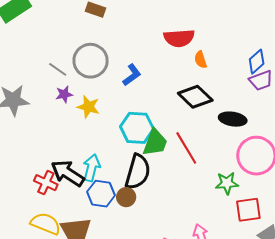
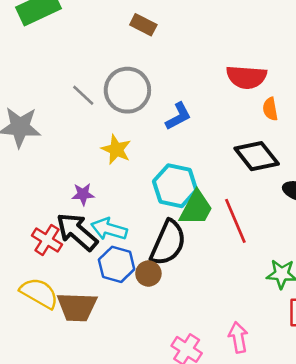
purple star: (64, 94) -> (83, 194), moved
cyan arrow: (92, 168) -> (109, 229), turned -96

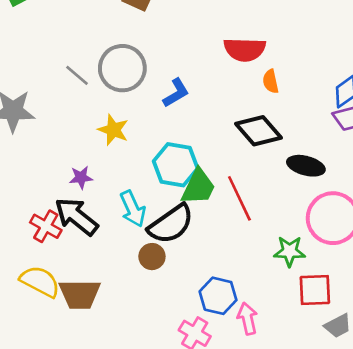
cyan arrow: (109, 229) -> (133, 209), moved, turned -128
black semicircle: (168, 243) -> (171, 224), turned 33
blue hexagon: (117, 264) -> (218, 296), moved

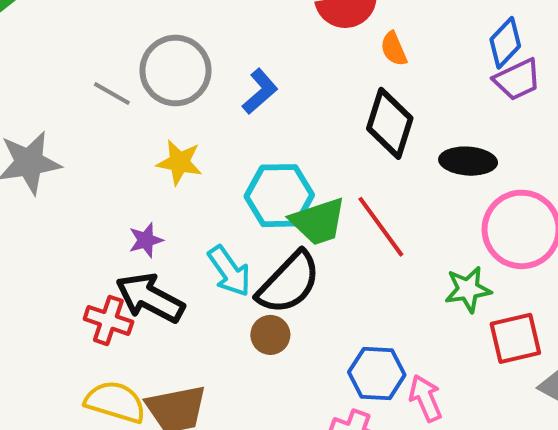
black diamond: (258, 131) -> (390, 123), turned 69
green trapezoid: (198, 187) -> (318, 221), turned 57

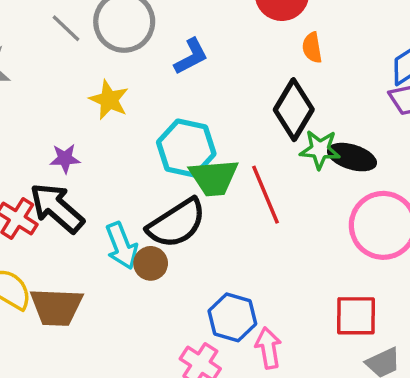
cyan arrow: (229, 271) -> (122, 246), moved
green star: (468, 289) -> (320, 149), moved

